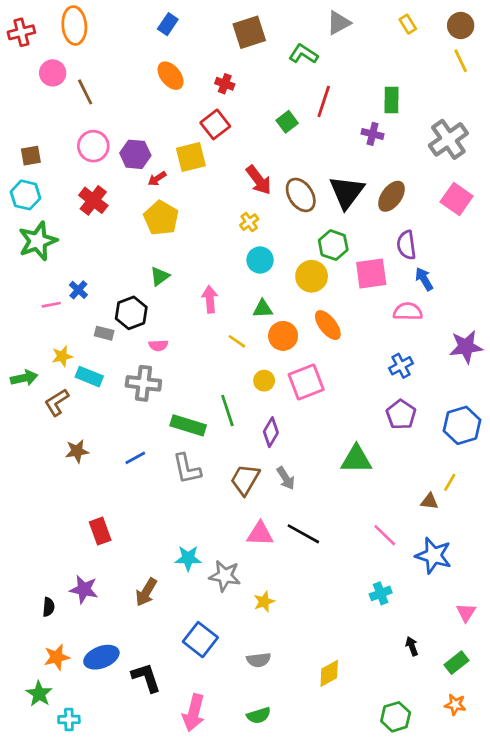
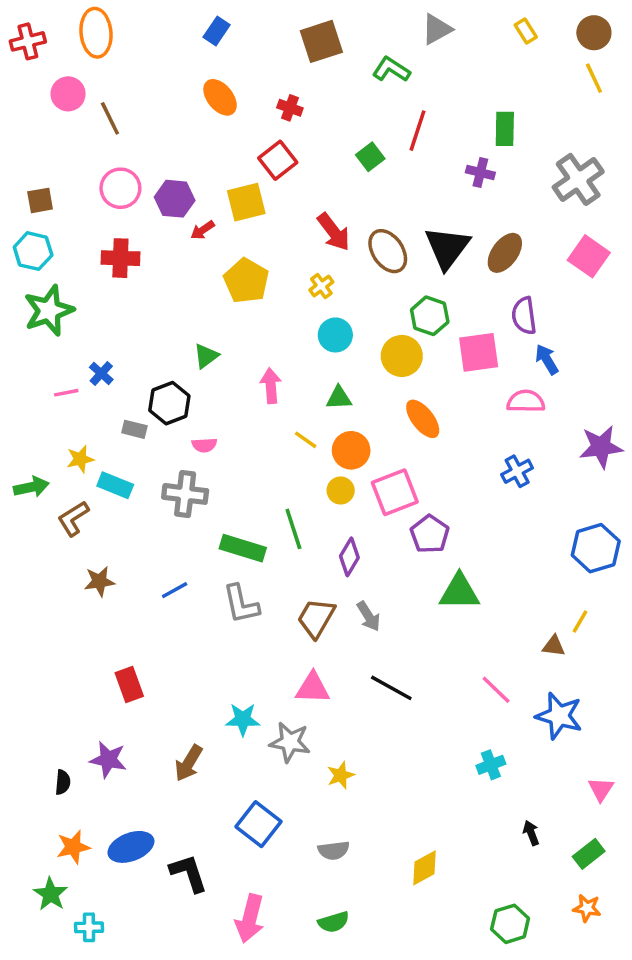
red cross: (93, 200) -> (120, 258), turned -36
yellow pentagon: (161, 218) -> (246, 281), moved
orange circle: (283, 336) -> (351, 450), moved
purple pentagon: (401, 415) -> (430, 534), moved
pink triangle: (260, 534) -> (313, 688), moved

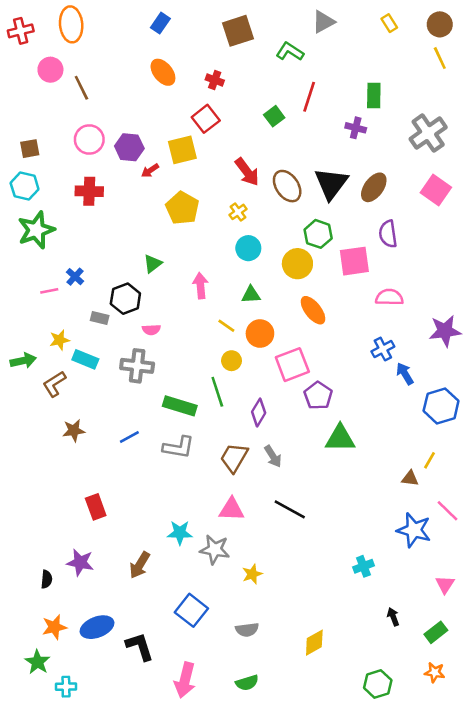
blue arrow: (547, 359) -> (405, 374), moved
yellow circle: (341, 490) -> (232, 361), moved
gray L-shape: (241, 604) -> (178, 447), turned -68
pink line: (496, 690) -> (448, 511), moved

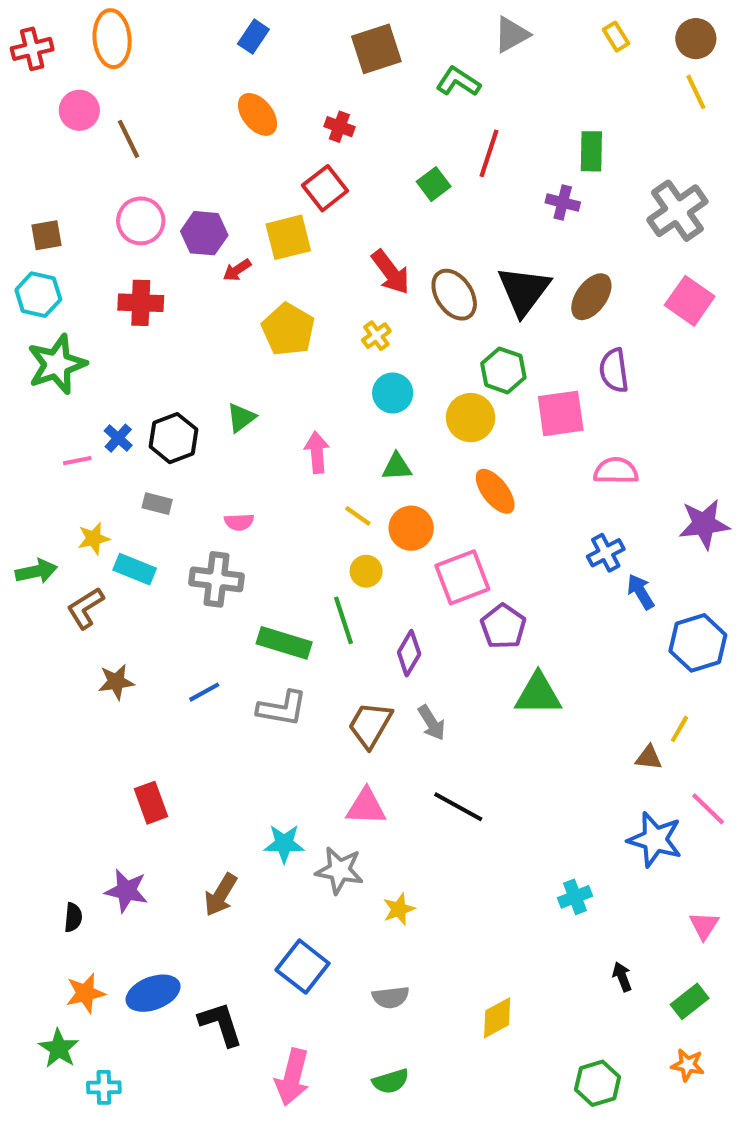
black hexagon: (125, 299) -> (174, 438), moved

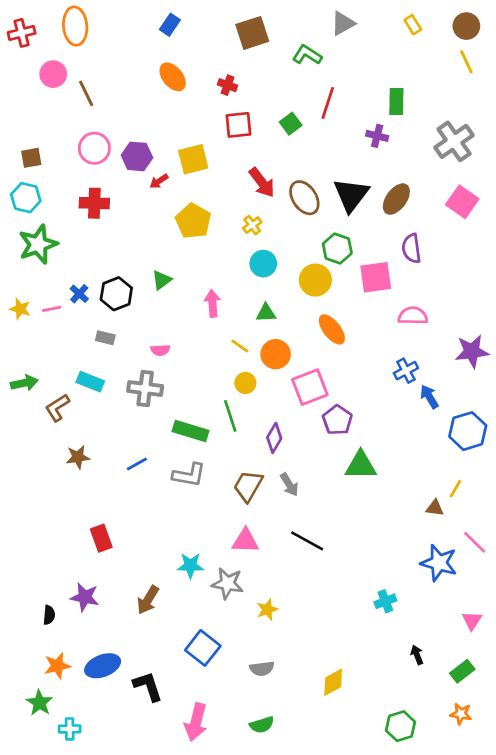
red square: (325, 188) -> (239, 125), moved, turned 32
yellow star: (94, 538) -> (20, 309), moved, turned 30

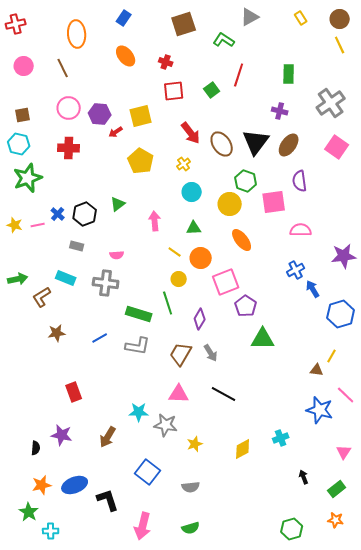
orange ellipse: (75, 26) -> (77, 34), moved
pink circle: (53, 74) -> (24, 66), moved
purple cross: (377, 136) -> (280, 111), moved
yellow diamond: (333, 682) -> (243, 449), moved

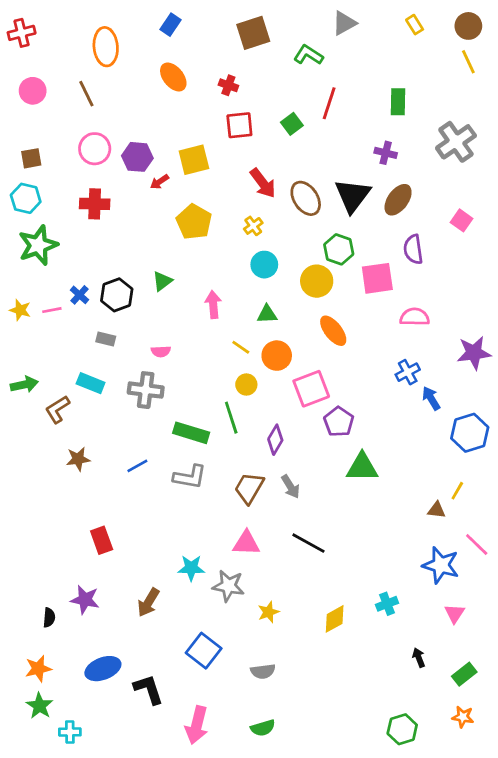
pink square: (337, 147) -> (461, 220), moved, size x0.7
pink triangle: (344, 452) -> (455, 613), moved
orange star: (42, 485) -> (38, 669), moved

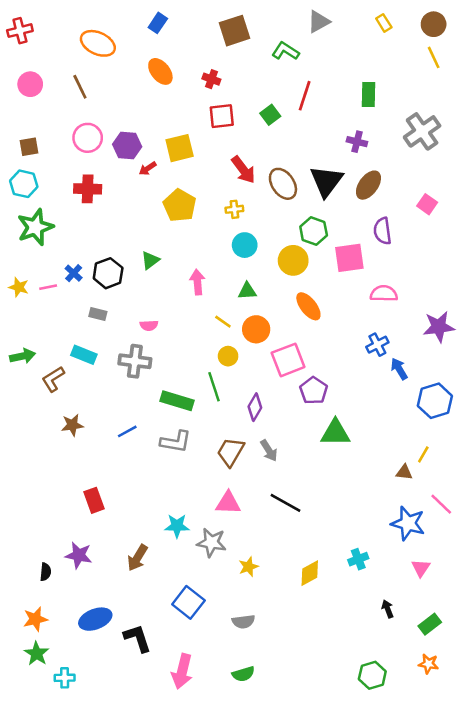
orange ellipse: (106, 47) -> (98, 43), turned -60
yellow cross: (253, 226) -> (234, 209), turned 30

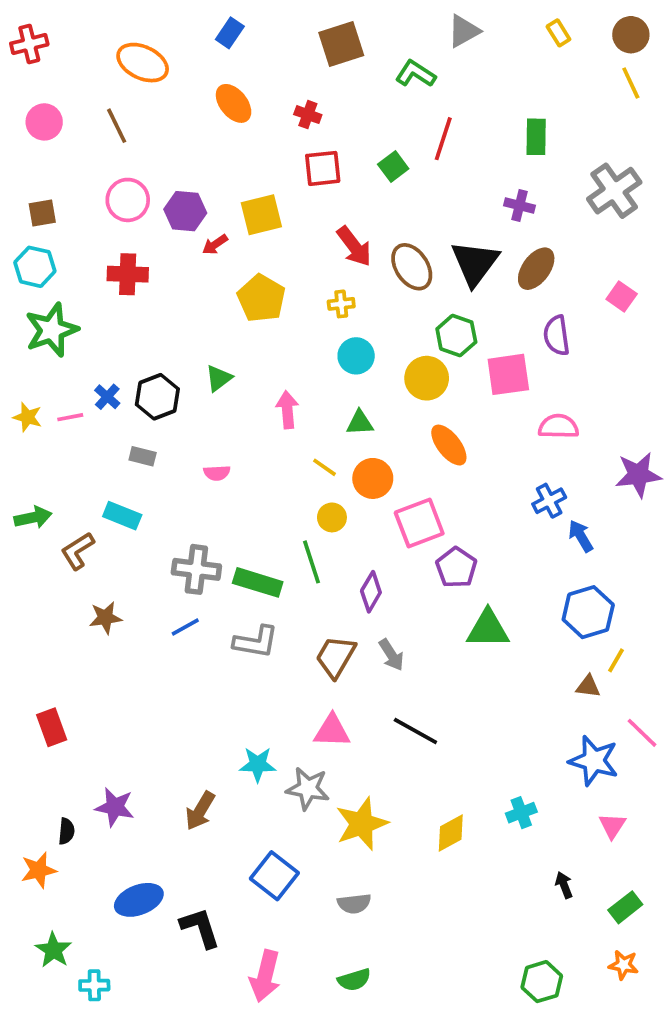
gray cross: (135, 361) -> (196, 569), moved
blue hexagon: (435, 401) -> (588, 612), moved
red rectangle: (94, 500) -> (52, 727), moved
yellow star: (248, 567) -> (362, 824), size x1.8
orange star: (35, 619) -> (39, 870), moved

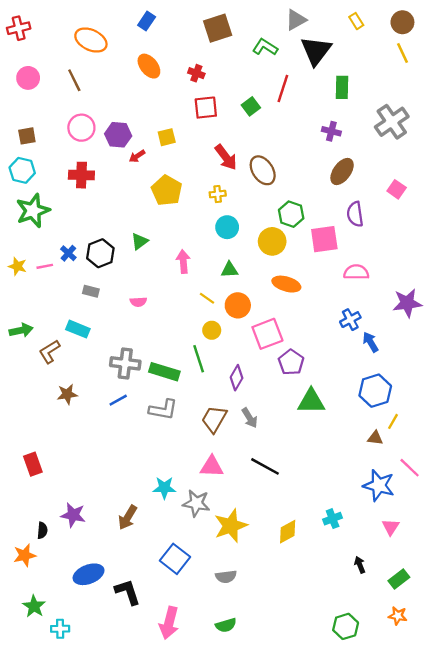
yellow square: (261, 215) -> (167, 137), size x0.7
black triangle: (475, 263) -> (316, 51), moved
orange ellipse: (449, 445) -> (286, 284), turned -36

